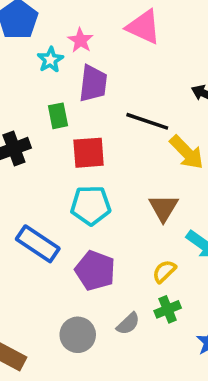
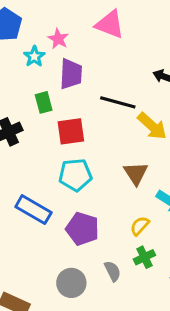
gray semicircle: (128, 324) -> (113, 271), turned -70

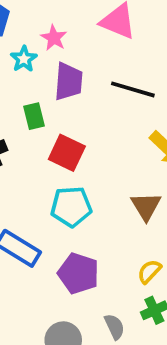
black line: (118, 102) -> (133, 89), moved
red square: (71, 131) -> (67, 153), turned 32

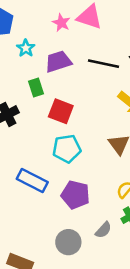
pink star: (54, 38) -> (61, 23), moved
purple trapezoid: (69, 82) -> (58, 62), turned -108
gray semicircle: (114, 327) -> (103, 230), turned 72

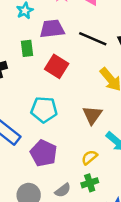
red square: (61, 111) -> (57, 66), moved

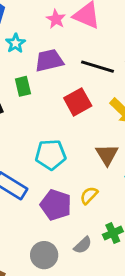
red square: (57, 66) -> (78, 102), moved, turned 35
yellow semicircle: (89, 157) -> (89, 195), moved

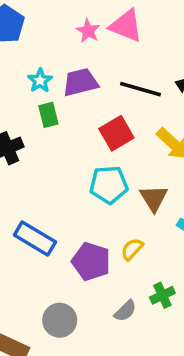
cyan star: (16, 43) -> (40, 81), moved
cyan pentagon: (51, 155) -> (109, 185), moved
gray circle: (44, 255) -> (60, 320), moved

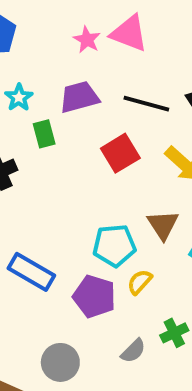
cyan star: (40, 81) -> (19, 98), moved
cyan pentagon: (109, 185) -> (114, 246), moved

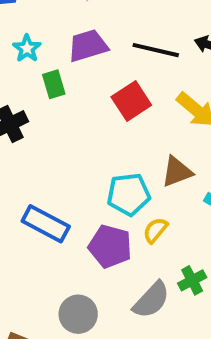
brown triangle: (163, 225) -> (177, 172), turned 44
gray semicircle: (133, 351) -> (151, 300), size x1.5

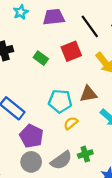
black line: (156, 50) -> (90, 26), turned 30
green rectangle: (54, 84) -> (41, 58), moved, turned -48
purple pentagon: (110, 246) -> (31, 136), moved
gray circle: (78, 314) -> (31, 162), moved

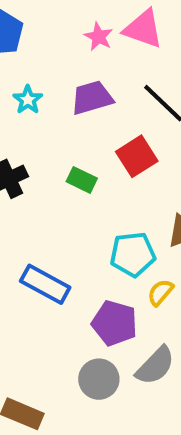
purple pentagon: (31, 136) -> (115, 323), moved

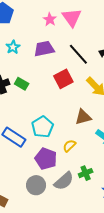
pink triangle: (143, 29) -> (72, 17), turned 30
green rectangle: (82, 180) -> (22, 84), moved
cyan pentagon: (133, 254) -> (42, 127), moved, turned -30

